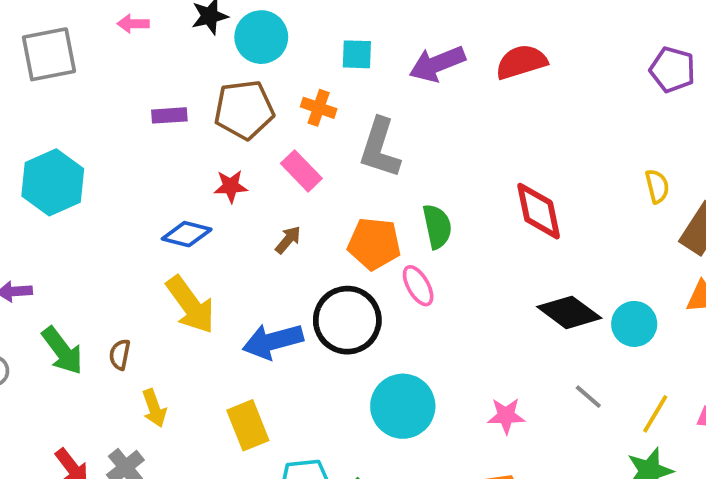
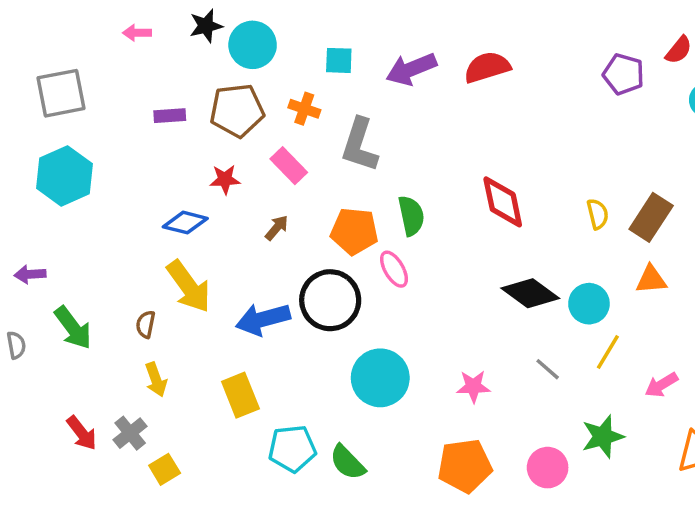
gray square: (49, 54) -> (61, 93), moved
yellow semicircle: (657, 186) -> (598, 214), moved
brown semicircle: (120, 355) -> (146, 324), moved
yellow line: (655, 414) -> (608, 352), moved

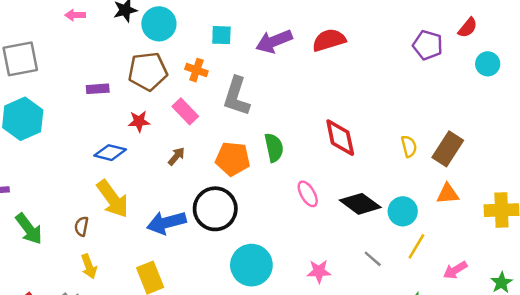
purple rectangle: (170, 116) -> (98, 89), moved
pink ellipse: (394, 269) -> (308, 194), moved

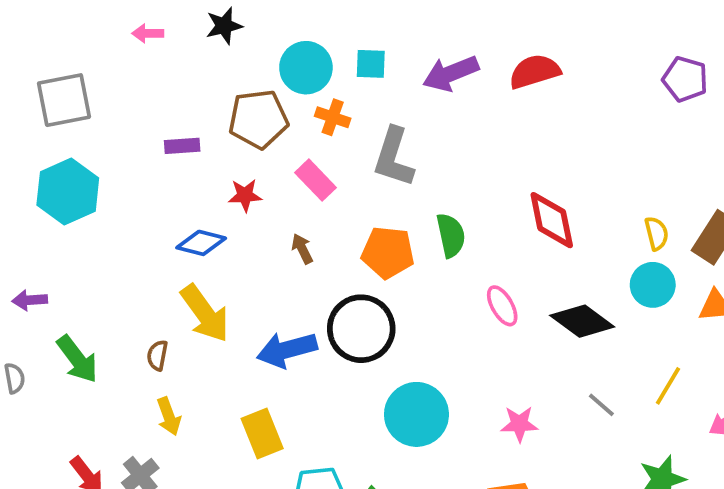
cyan circle: (159, 24) -> (306, 68), moved
brown arrow: (176, 156) -> (302, 249), turned -66
cyan circle: (403, 211) -> (653, 285), moved

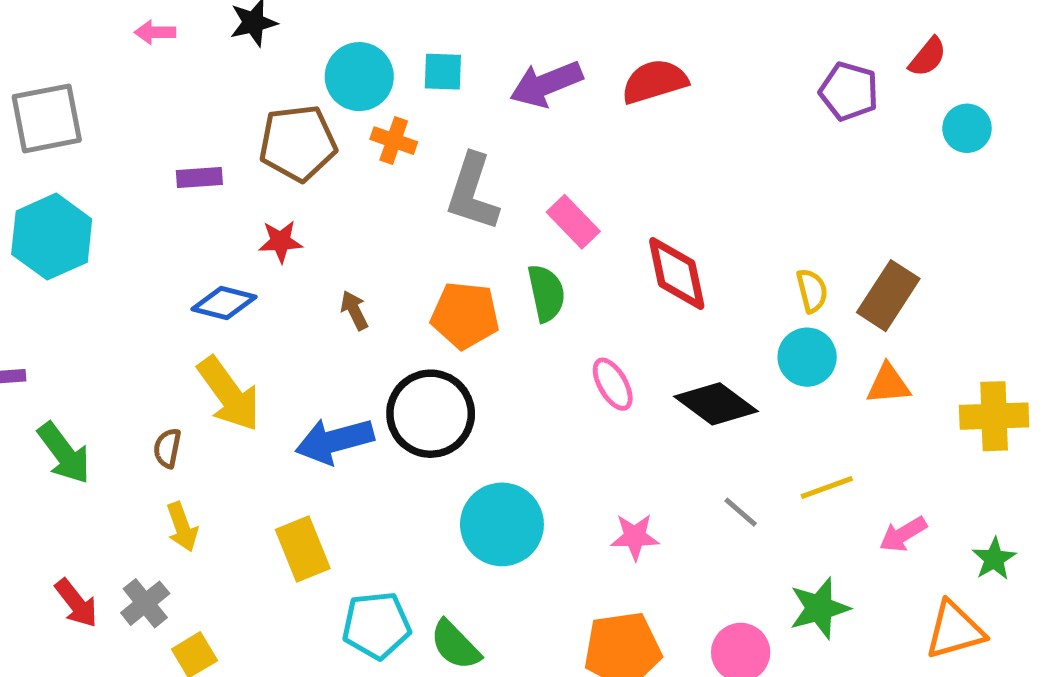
pink rectangle: (315, 180) -> (573, 222), moved
yellow line: (668, 386) -> (827, 488), turned 39

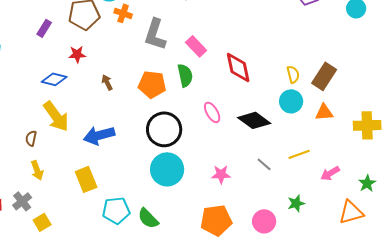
purple rectangle: (199, 177) -> (44, 28), turned -54
black circle: (431, 414) -> (164, 129), moved
green star: (819, 608) -> (296, 203), size x0.7

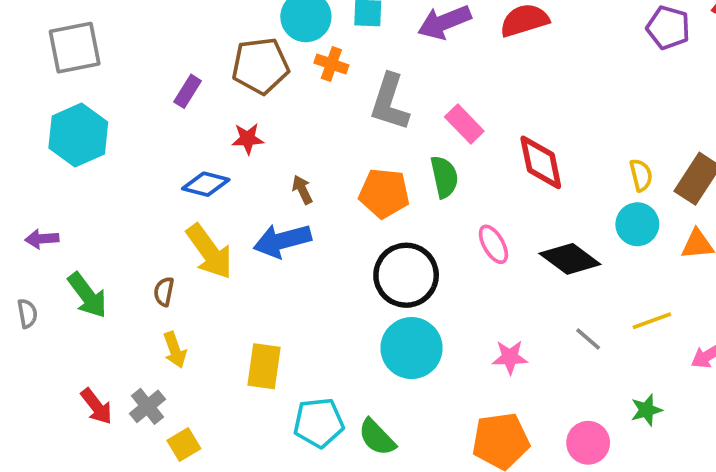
blue arrow: (99, 135) -> (282, 241), moved
yellow rectangle: (86, 179) -> (264, 366), turned 30

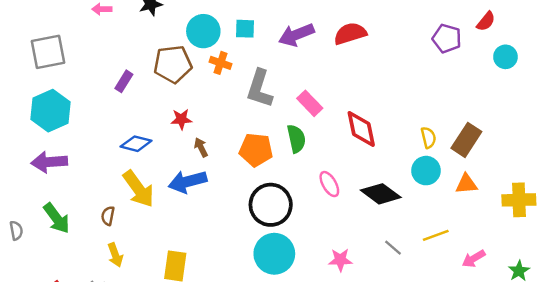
red star: (248, 139) -> (181, 119), moved
purple arrow: (42, 239) -> (49, 162), moved, size x1.6

